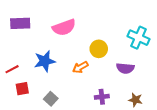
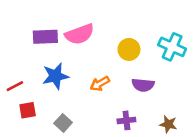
purple rectangle: (20, 23) -> (45, 37), moved
yellow circle: (99, 49) -> (129, 49), moved
purple semicircle: (125, 68) -> (143, 85), moved

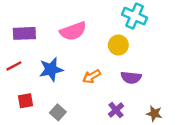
purple rectangle: (45, 37) -> (24, 33), moved
cyan cross: (172, 47) -> (135, 16), moved
red line: (15, 86) -> (14, 66), moved
purple cross: (126, 120) -> (116, 110), turned -35

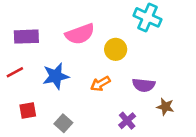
yellow circle: (118, 45) -> (116, 49), moved
brown star: (154, 113) -> (165, 107), moved

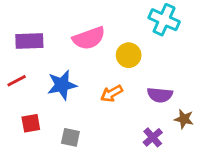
purple cross: (127, 121) -> (153, 137), moved
gray square: (63, 123) -> (70, 137), turned -30

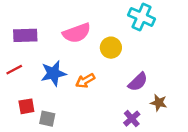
orange arrow: (112, 93) -> (85, 81), moved
purple semicircle: (160, 95) -> (138, 82), turned -50
gray square: (70, 137) -> (47, 119), moved

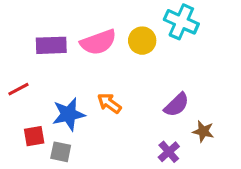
purple rectangle: (25, 35) -> (51, 45), moved
yellow circle: (111, 48) -> (142, 41), moved
blue star: (53, 73) -> (69, 114), moved
orange arrow: (85, 81) -> (109, 103), turned 66

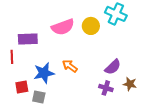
purple rectangle: (51, 45) -> (28, 39), moved
red line: (18, 89) -> (12, 57), turned -64
purple cross: (169, 152) -> (106, 88), moved, turned -32

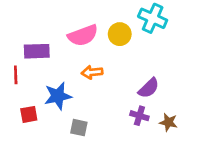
orange arrow: (70, 66) -> (92, 72), moved, turned -42
brown star: (130, 84) -> (168, 122), moved
gray square: (39, 97) -> (79, 128), moved

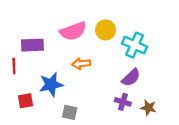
cyan cross: (153, 18) -> (135, 45), moved

